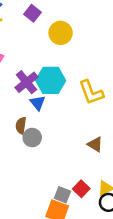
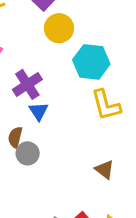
yellow circle: (61, 33) -> (59, 28), moved
cyan hexagon: (51, 80) -> (91, 62), moved

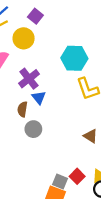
yellow circle: (59, 28) -> (24, 38), moved
brown semicircle: (15, 137) -> (22, 109), moved

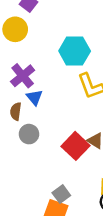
red square: (77, 176) -> (76, 146), moved, size x1.5
gray square: (60, 181) -> (61, 194), turned 32

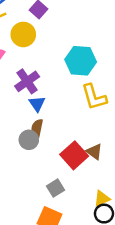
brown semicircle: (16, 111) -> (37, 128), moved
gray square: (61, 194) -> (56, 188), moved

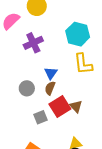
blue triangle: (37, 104) -> (51, 73), moved
brown semicircle: (37, 128) -> (50, 88), moved
gray square: (56, 188) -> (40, 117), moved

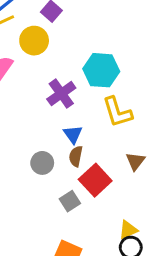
purple cross: (33, 43) -> (61, 94), moved
brown triangle: (76, 106) -> (135, 161), moved, turned 32

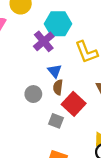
cyan hexagon: (101, 70) -> (58, 24), moved
gray square: (70, 201) -> (56, 121), turned -32

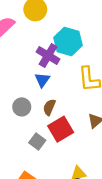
purple cross: (44, 41) -> (48, 55), turned -35
blue triangle: (55, 71) -> (42, 80), moved

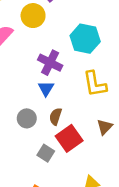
cyan hexagon: (68, 41) -> (85, 39), moved

